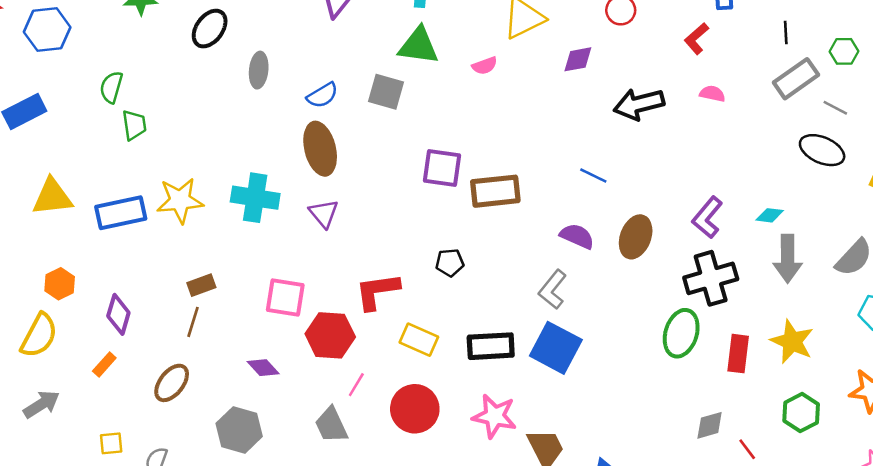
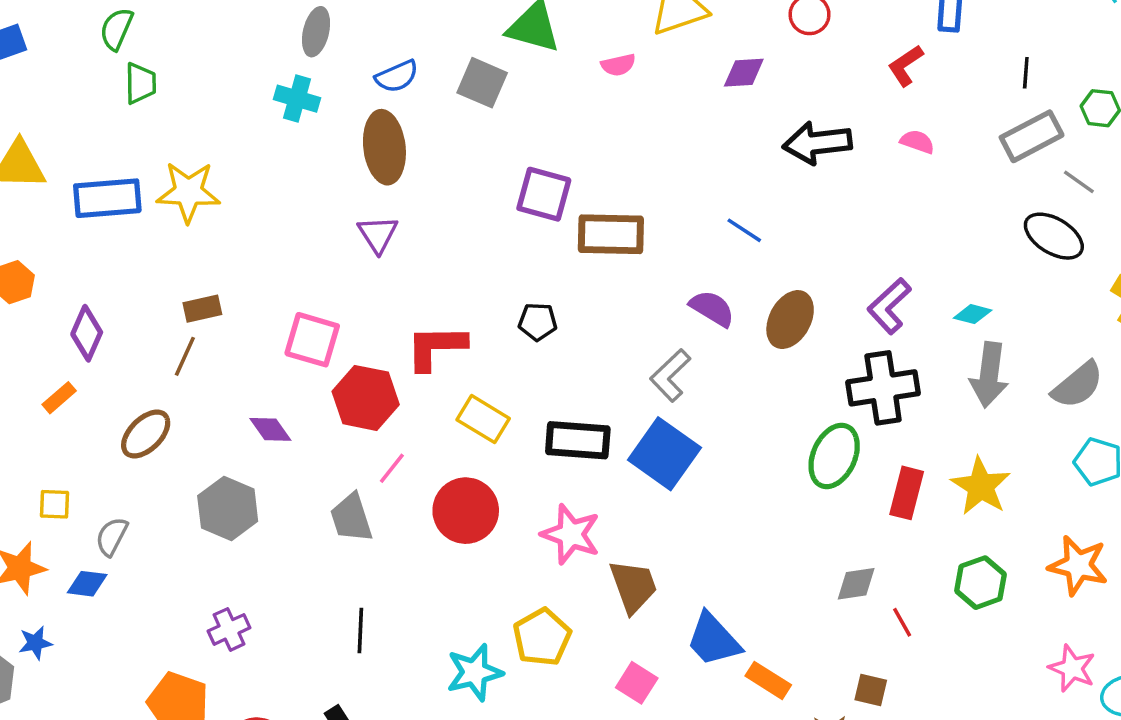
cyan cross: (255, 198) -> (297, 99), moved, size x0.7

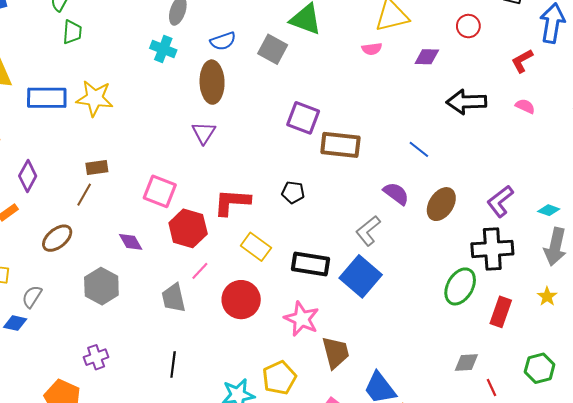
pink semicircle: (618, 65) -> (372, 49), moved
yellow star: (981, 486) -> (547, 296), moved, size x0.6

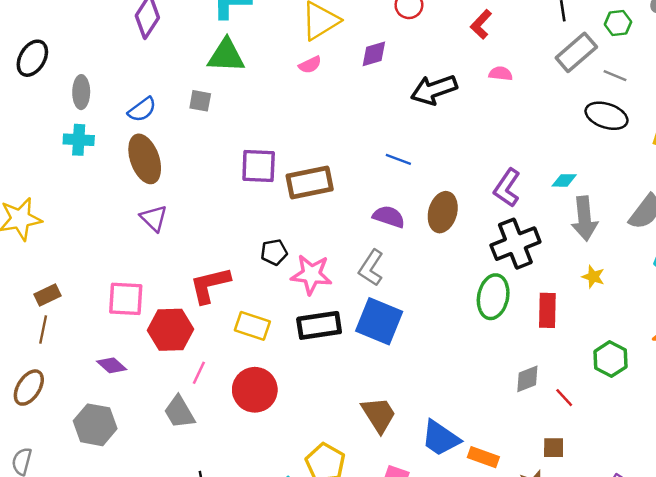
gray square: (273, 49) -> (200, 101), size x0.7
pink star: (302, 319) -> (311, 274), moved

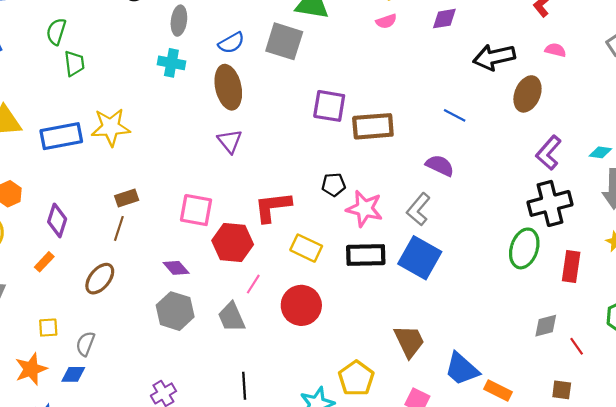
gray square: (200, 101) -> (284, 41), size x1.8
brown ellipse: (443, 212) -> (527, 94), moved
gray hexagon: (95, 425) -> (175, 311), moved

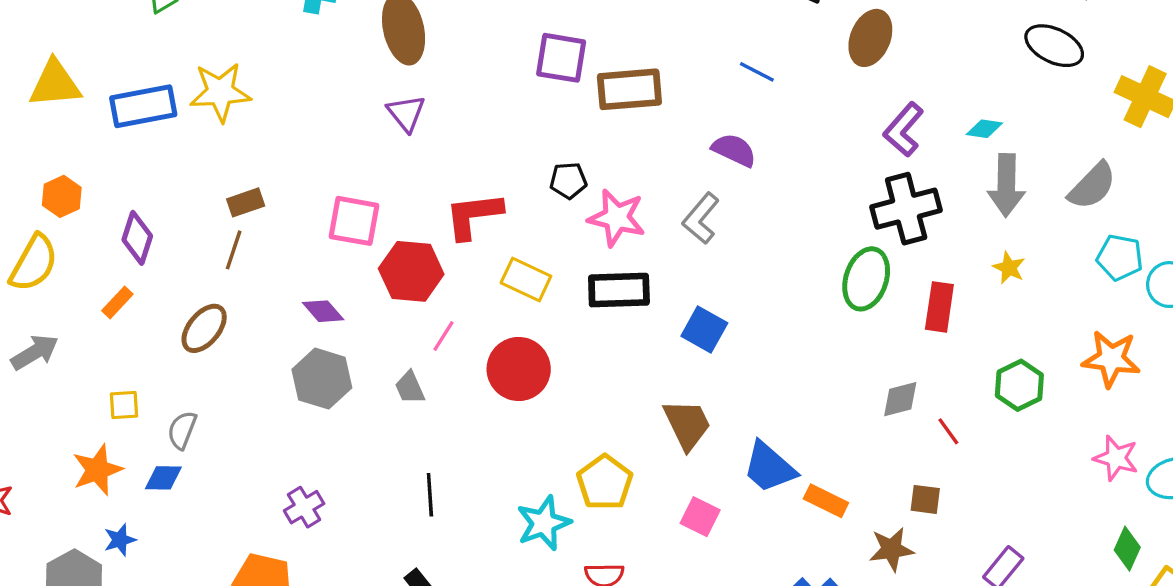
blue square: (420, 258) -> (704, 329), moved, size x0.7
gray trapezoid: (231, 317) -> (410, 388), size x0.7

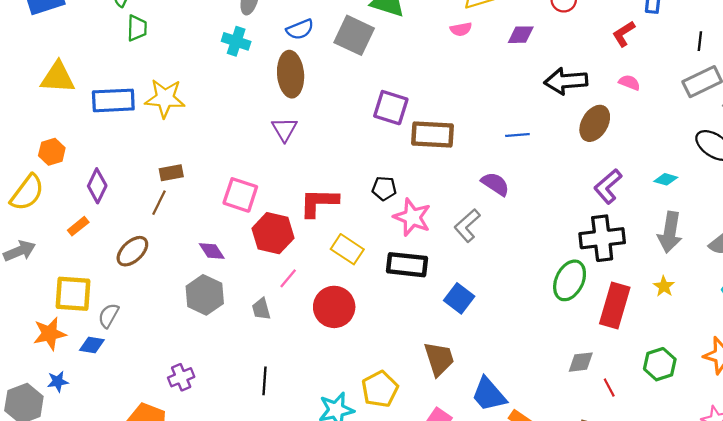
blue line: (757, 72) -> (517, 135), turned -40
cyan diamond: (984, 129) -> (666, 179), moved
red rectangle: (939, 307) -> (615, 306), size x1.4
yellow square: (124, 405) -> (73, 294), size x1.8

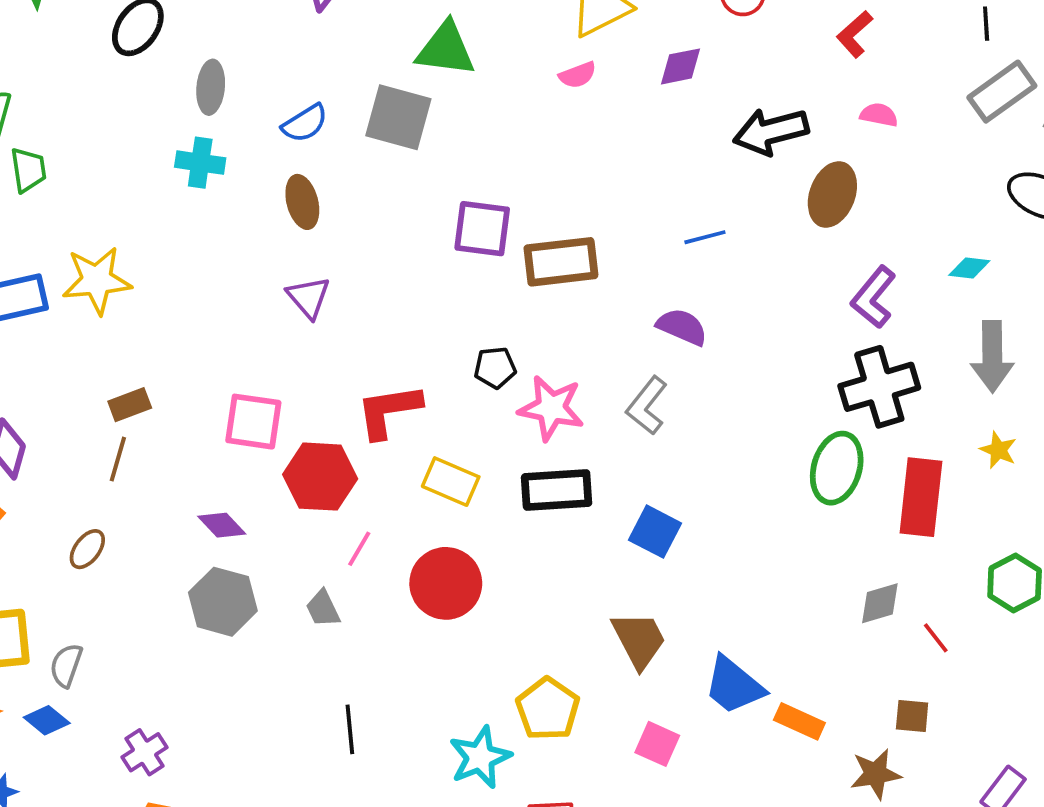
brown ellipse: (291, 74) -> (302, 202), size x0.7
brown ellipse: (132, 251) -> (87, 549), size x0.7
blue diamond: (92, 345) -> (47, 720), turned 40
purple cross: (181, 377) -> (145, 752), moved

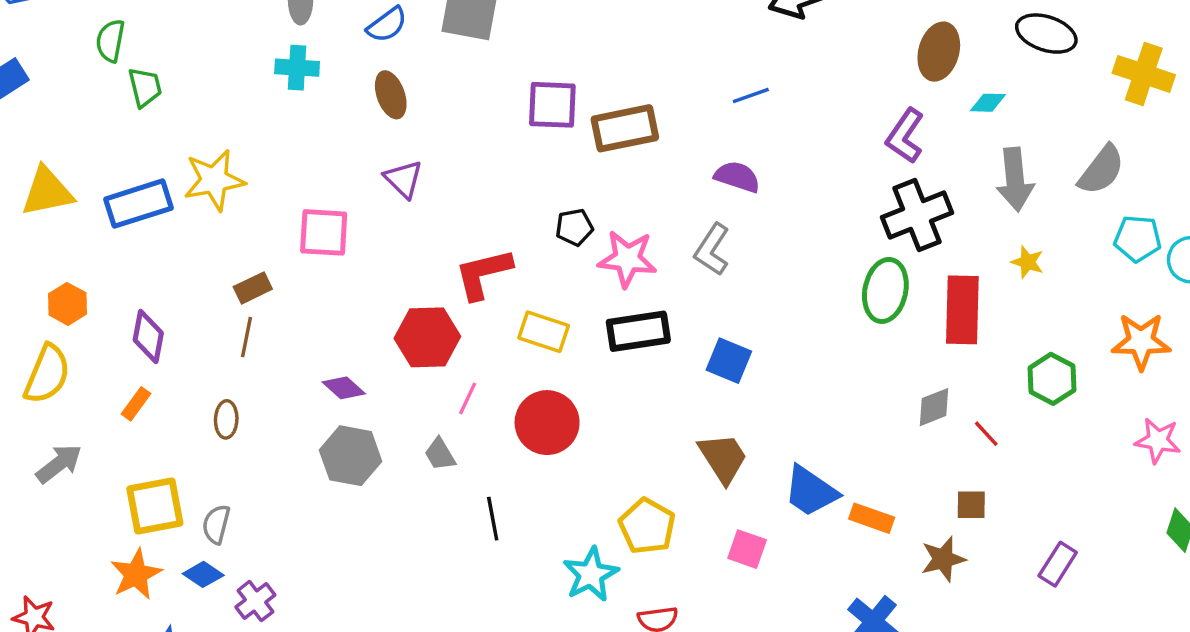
brown ellipse: (832, 194) -> (939, 52), moved
pink square: (253, 422) -> (324, 232), moved
brown ellipse: (87, 549) -> (226, 419), turned -30
black line: (350, 729) -> (493, 519), moved
purple cross: (145, 752) -> (255, 601), moved

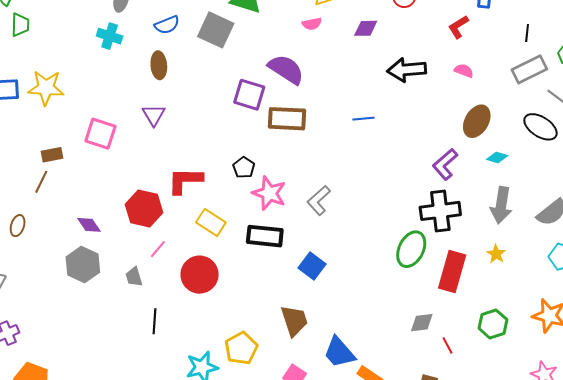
purple semicircle: (737, 177) -> (286, 69), moved, size x1.4
black pentagon: (574, 227) -> (244, 168), turned 30

